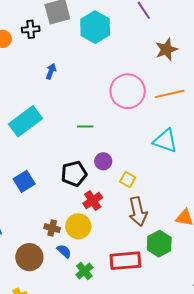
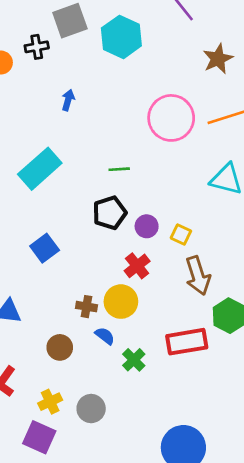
purple circle: (103, 161) -> (147, 226), moved
black pentagon: (74, 174) -> (110, 213), moved
brown circle: (29, 257) -> (60, 347), size x0.7

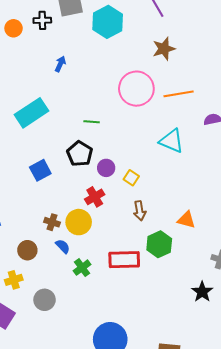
brown star: (218, 59) -> (164, 49), moved
black pentagon: (110, 213) -> (80, 154), turned -30
blue square: (45, 248) -> (40, 170), moved
brown arrow: (198, 276) -> (140, 211), size x0.7
yellow cross: (50, 402) -> (14, 280), moved

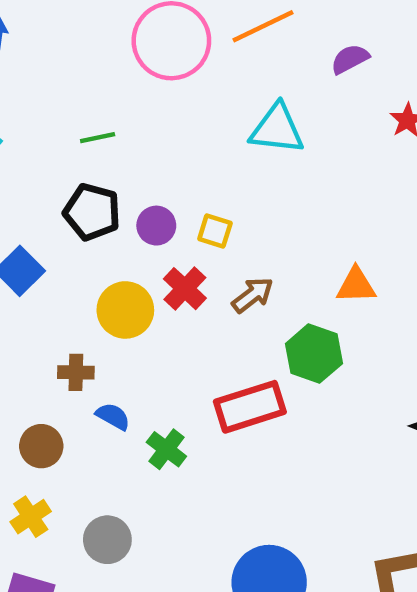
red cross: (95, 197) -> (185, 289), moved
brown arrow: (140, 211) -> (253, 295), turned -102
yellow circle: (79, 222) -> (125, 310), moved

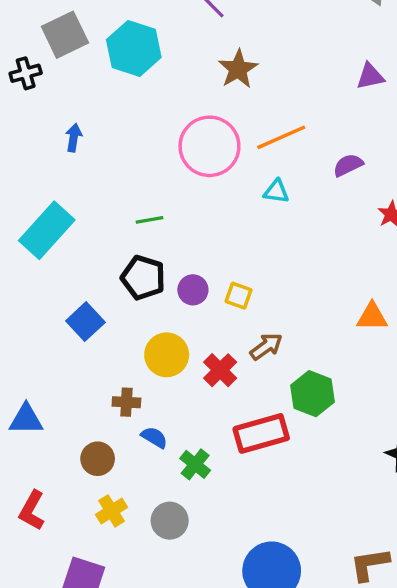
cyan triangle: (277, 129) -> (276, 191), moved, size x0.6
orange triangle: (356, 285) -> (372, 317), moved
red cross: (185, 289) -> (220, 370), moved
yellow cross: (31, 517) -> (112, 511), moved
gray circle: (107, 540) -> (170, 521), moved

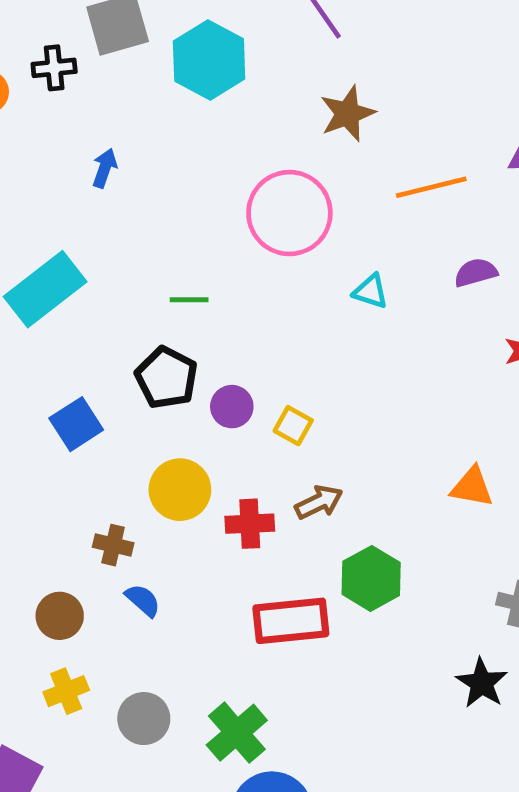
orange line: (281, 137) -> (431, 187), moved
red cross: (220, 370) -> (250, 524), turned 32
green cross: (195, 464) -> (237, 733), moved, size x1.4

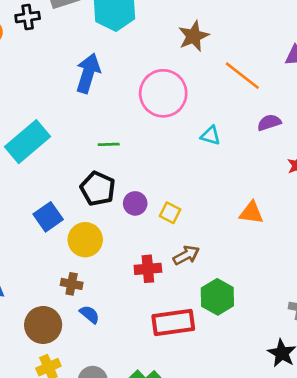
blue arrow: (105, 168) -> (88, 73), moved, size x1.8
orange line: (431, 187) -> (242, 76), turned 54
orange triangle: (472, 487) -> (251, 213), moved
yellow circle: (180, 490) -> (85, 240), moved
brown circle: (60, 616) -> (43, 325), size x1.4

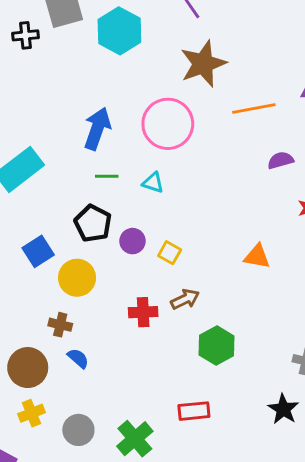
brown star: (194, 36) -> (203, 64), size x1.4
blue arrow: (88, 73) -> (97, 129), moved
orange line: (242, 76) -> (254, 109), turned -51
cyan triangle: (211, 136) -> (153, 183), moved
red rectangle: (173, 323) -> (194, 411), moved, size x0.7

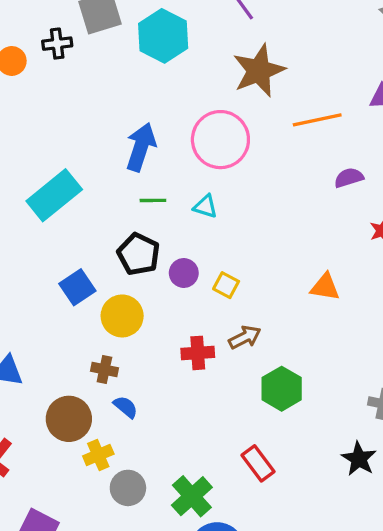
red rectangle: (194, 411) -> (258, 463), turned 60
yellow cross: (31, 413) -> (98, 455), moved

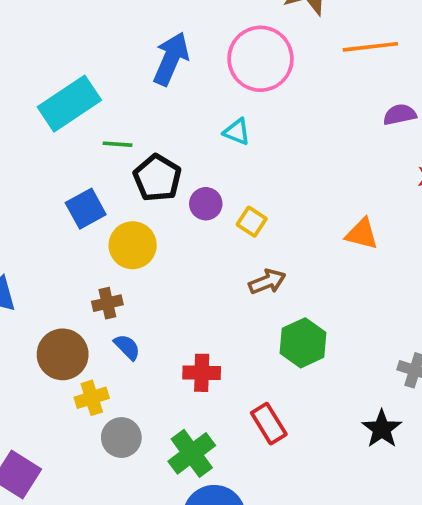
green line: (153, 200) -> (118, 144), moved
red cross: (198, 353) -> (202, 373), moved
brown cross: (104, 370) -> (107, 303), turned -30

